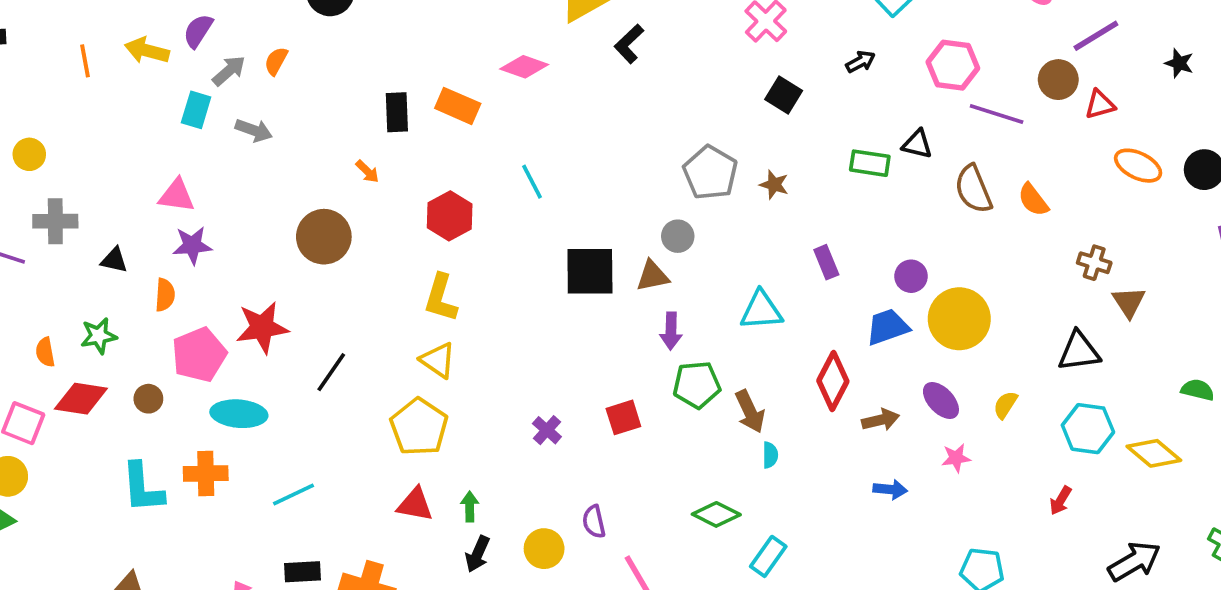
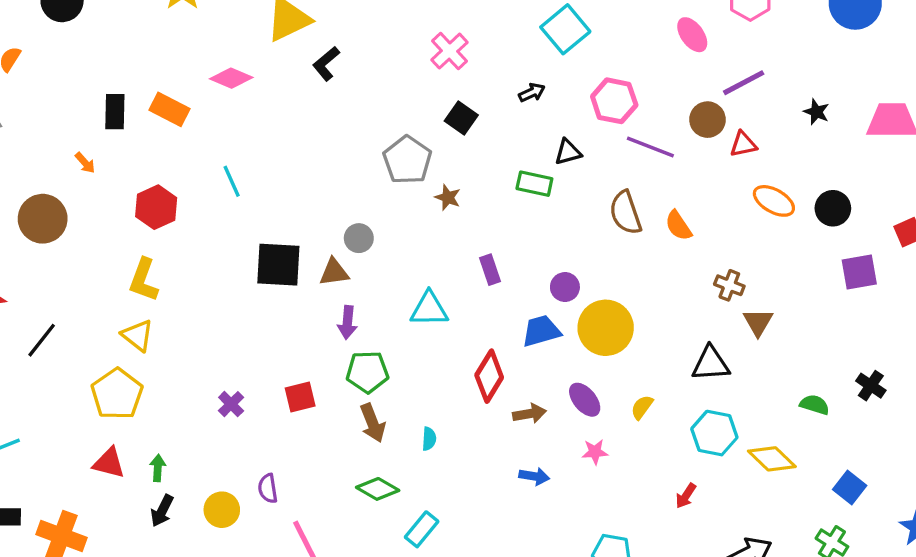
black triangle: (917, 144) -> (568, 152), moved, turned -32
gray pentagon: (710, 173) -> (407, 160), moved
brown arrow: (750, 412) -> (373, 423), moved

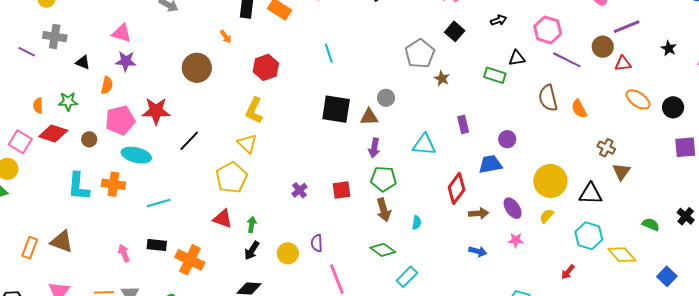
cyan line: (232, 181) -> (329, 53), moved
yellow circle: (606, 328) -> (550, 181), moved

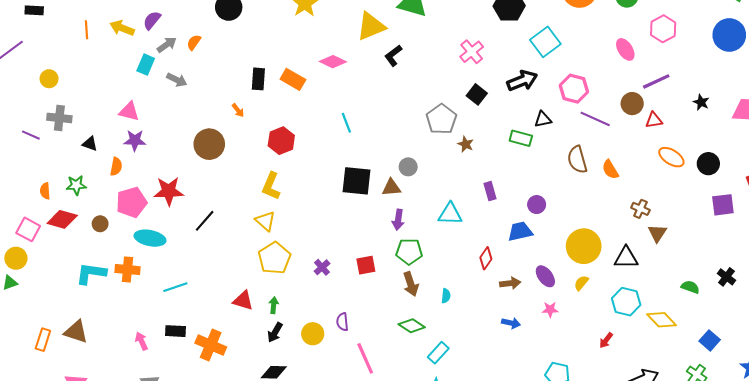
black arrow: (499, 20) -> (522, 81), size x1.8
yellow pentagon: (231, 178) -> (274, 258), moved
cyan L-shape: (78, 186) -> (91, 273), turned 96
red diamond: (456, 188) -> (486, 258), size x0.7

